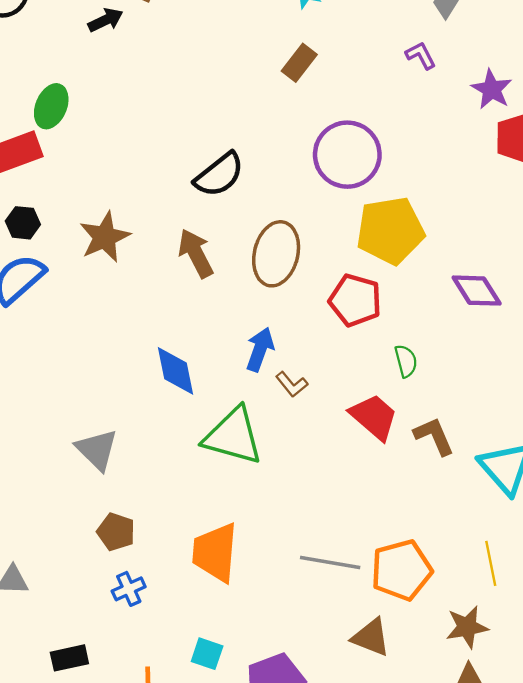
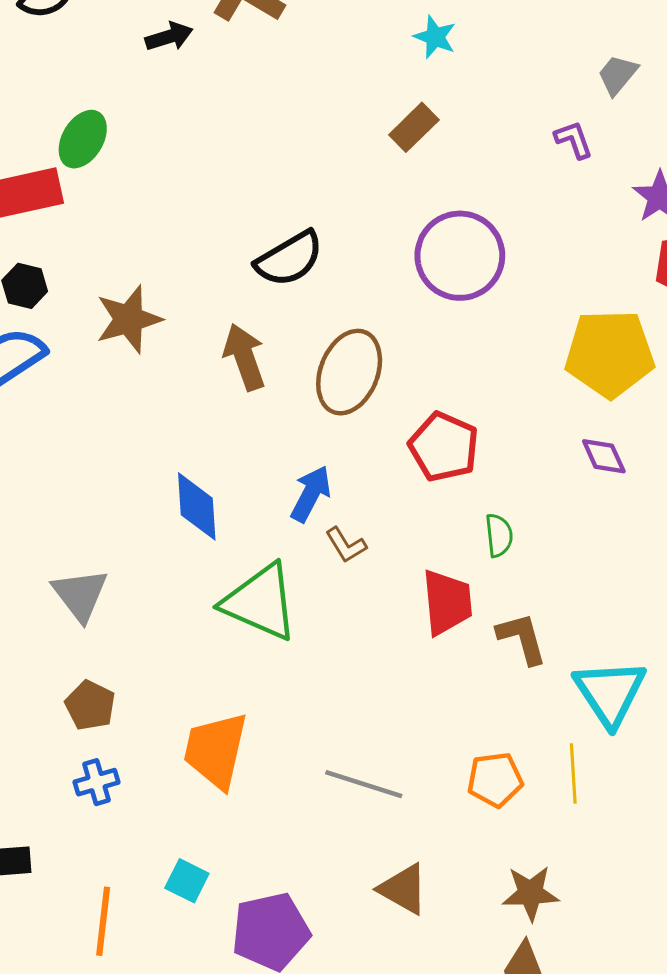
yellow pentagon: (390, 231) -> (610, 354), moved
purple diamond: (477, 291) -> (604, 456), size x0.7
red trapezoid: (374, 417) -> (447, 602), turned 36
yellow line: (491, 563) -> (573, 773), moved
orange pentagon: (401, 570) -> (495, 780), moved, size x0.7

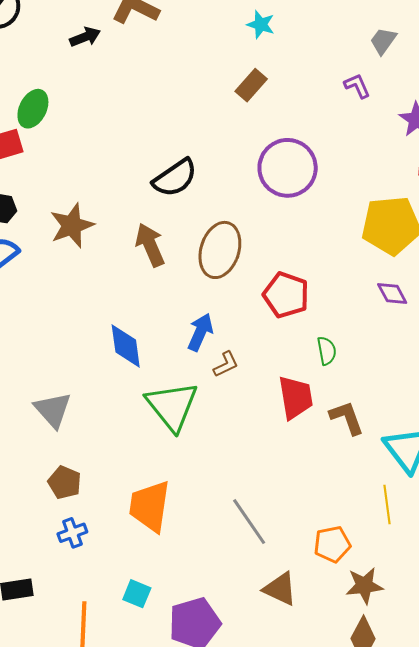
brown L-shape: (346, 545) -> (226, 364), turned -80
green triangle: (260, 602) -> (172, 406), turned 32
orange pentagon: (495, 780) -> (332, 544), moved
gray line: (364, 784) -> (249, 522), turned 42

